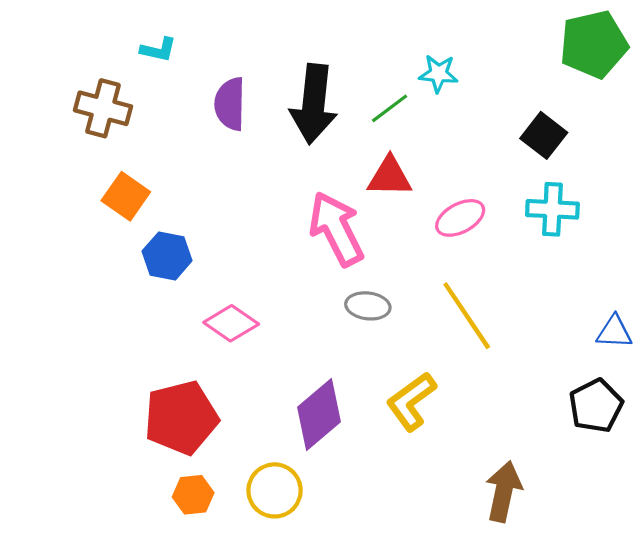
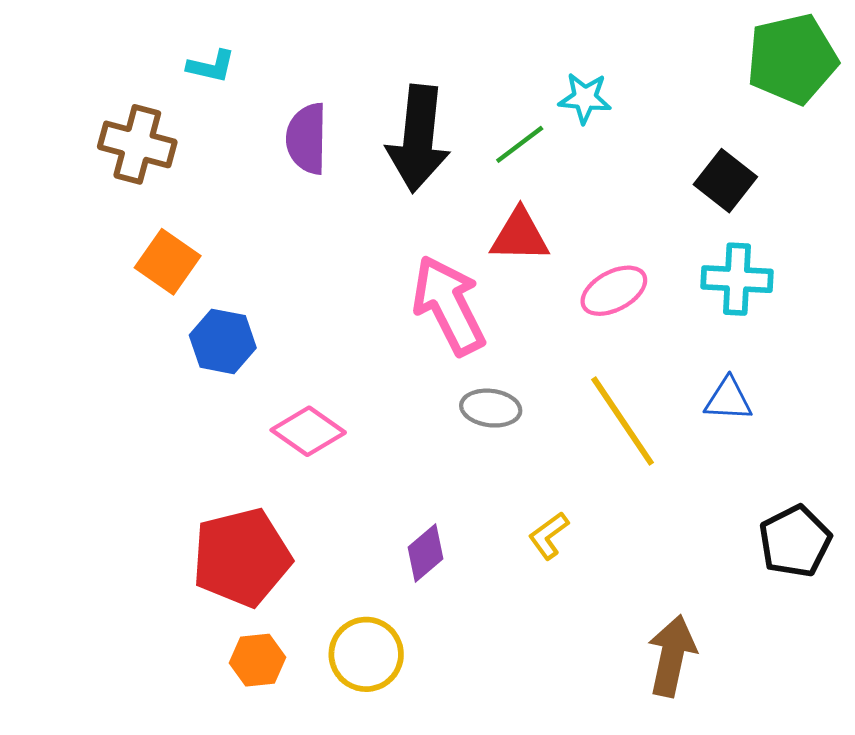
blue triangle: (614, 332) -> (728, 399), moved
yellow L-shape: (411, 401) -> (549, 536), size x0.6
purple diamond: (319, 414) -> (426, 553), size x0.6

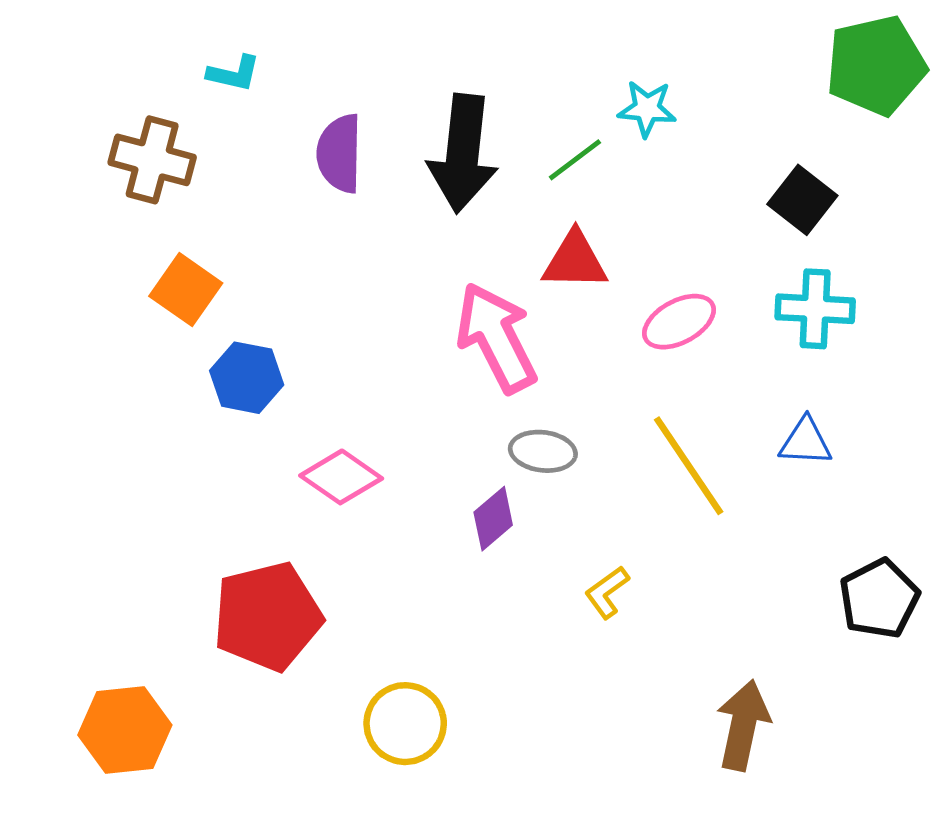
purple diamond: (426, 553) -> (493, 519), moved
orange hexagon: (257, 660) -> (125, 730), moved, size x1.5

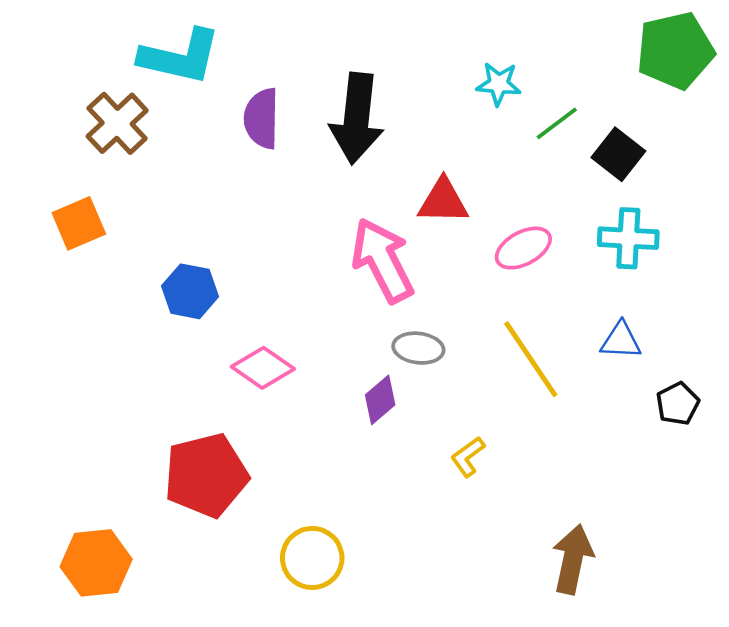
cyan L-shape: (234, 73) -> (180, 57), size x2.0
brown cross: (152, 160) -> (117, 123), turned 32
green line: (575, 160) -> (557, 123), moved
orange square: (186, 290) -> (79, 223), moved, turned 32
black pentagon: (879, 599) -> (678, 404), moved, size x0.7

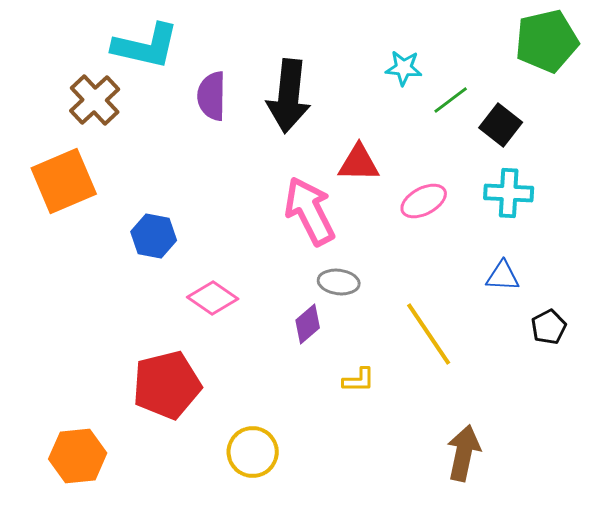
orange square: (79, 223) -> (64, 181), size x1.5
yellow line: (531, 359) -> (429, 334), moved
yellow L-shape: (468, 457) -> (359, 380), moved, turned -144

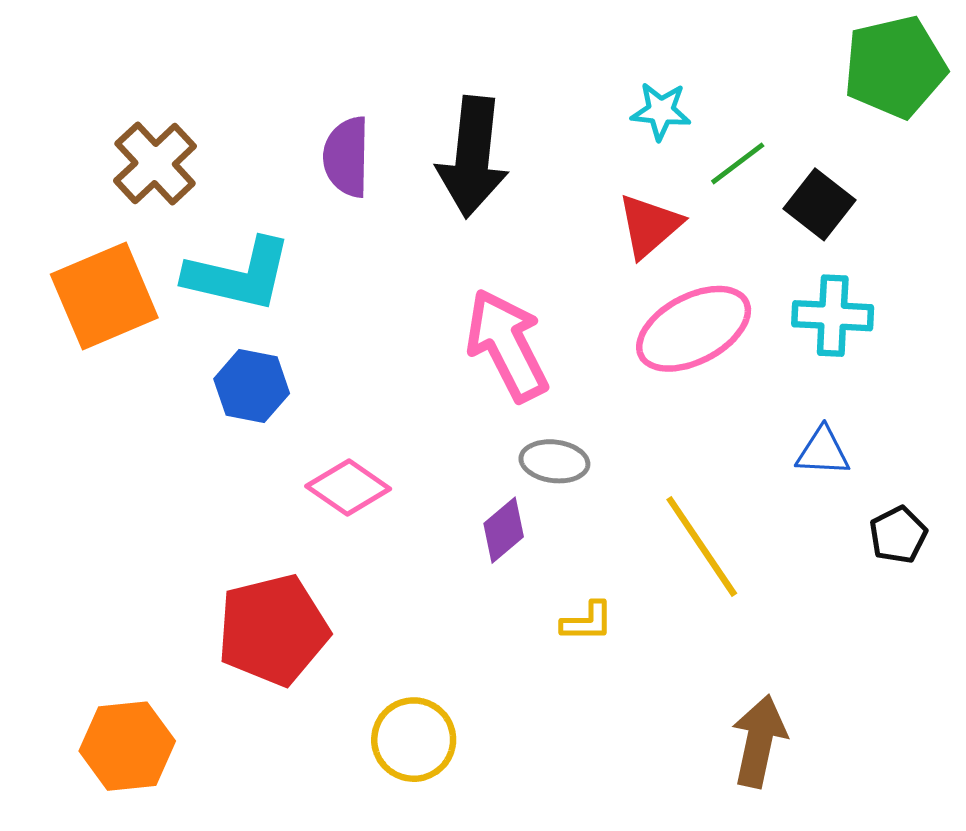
cyan L-shape: (146, 46) -> (239, 275), moved
red triangle: (359, 163) -> (649, 226), moved, turned -42
pink ellipse: (424, 201) -> (694, 329), size x1.5

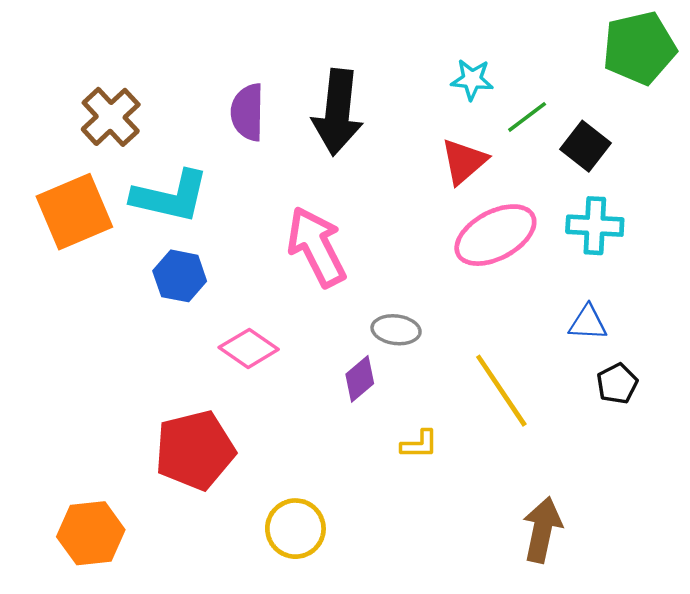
pink arrow: (507, 345) -> (317, 247), moved
black pentagon: (898, 535) -> (617, 384), moved

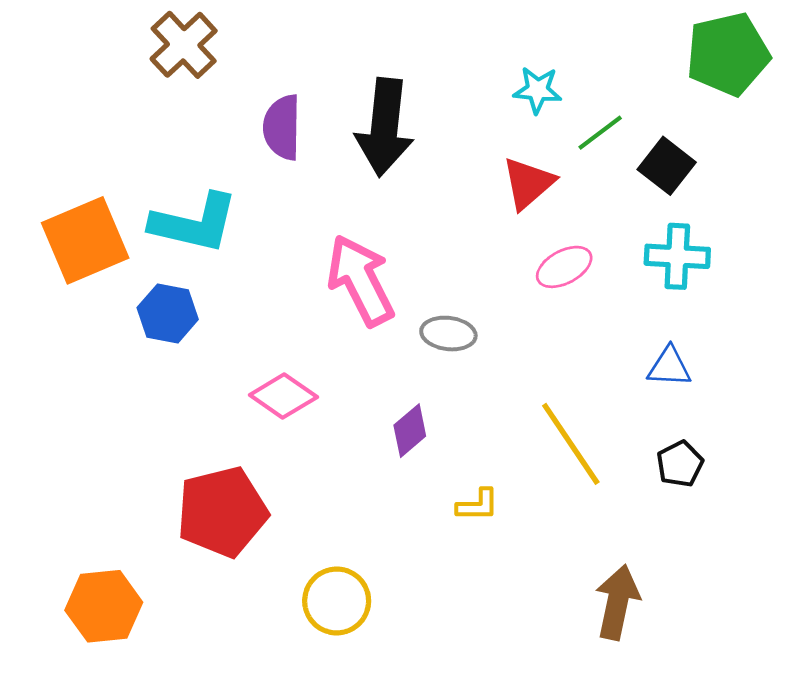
brown cross: (111, 117) -> (184, 45), moved
pink ellipse: (495, 235) -> (564, 267), size x0.6
blue hexagon: (180, 276) -> (168, 314), moved
gray ellipse: (396, 330) -> (448, 334), moved
black pentagon: (617, 384) -> (680, 464), moved

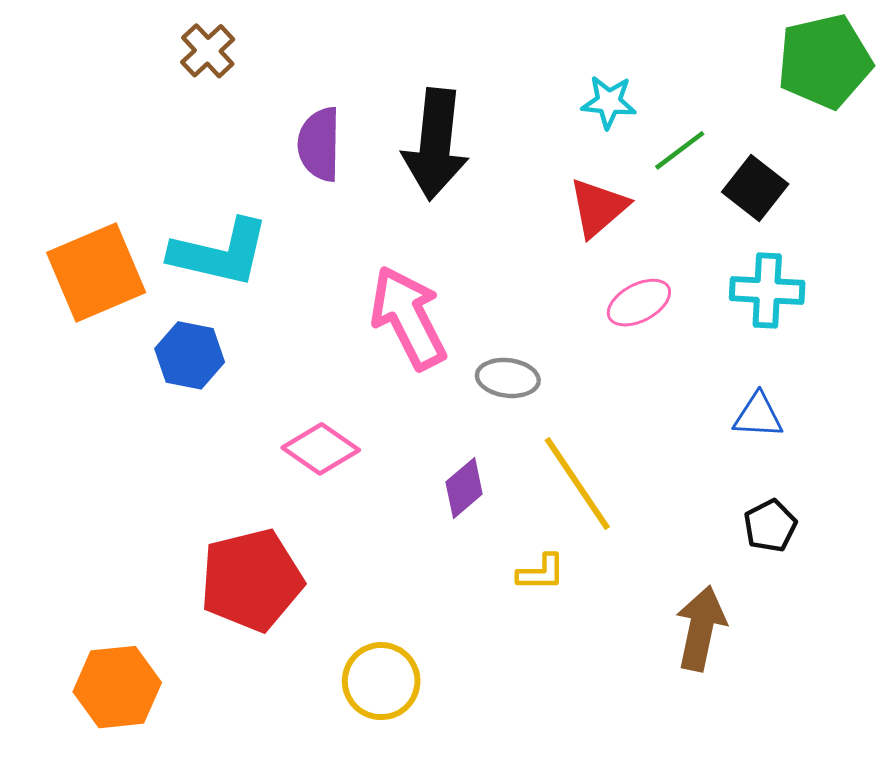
brown cross: (184, 45) -> (208, 51), size x0.7
yellow line: (571, 444) -> (577, 484), moved
brown arrow: (617, 602) -> (701, 628), moved

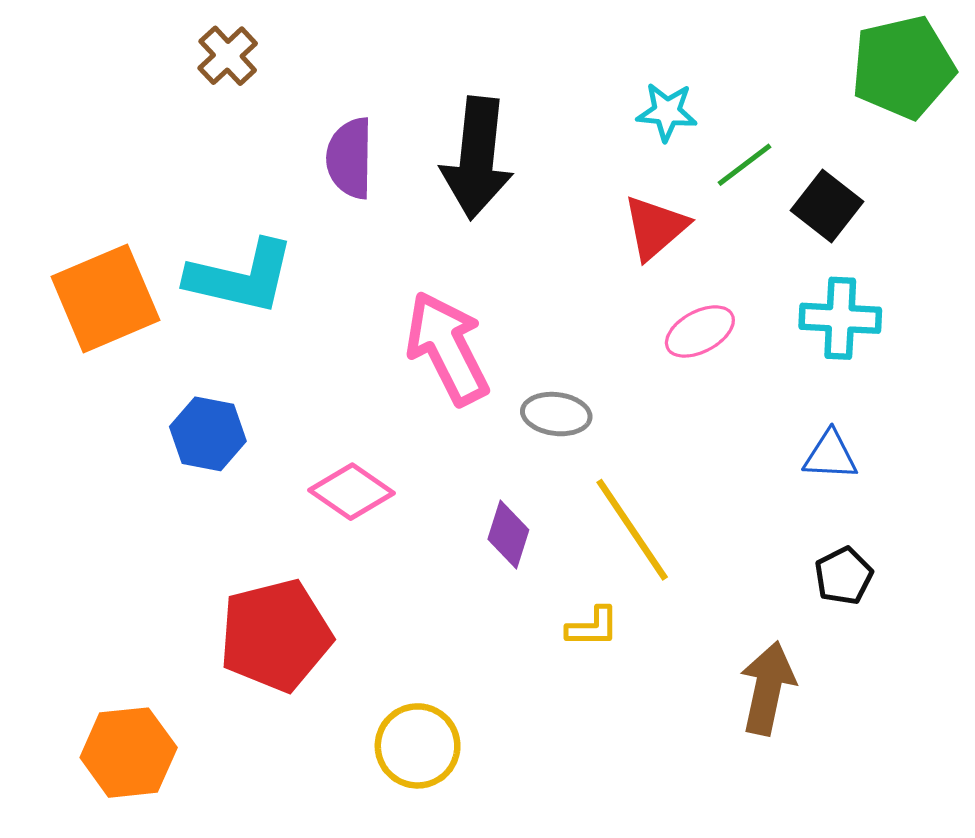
blue hexagon: (190, 355) -> (208, 434), moved
purple diamond: (464, 488) -> (508, 535), turned -32

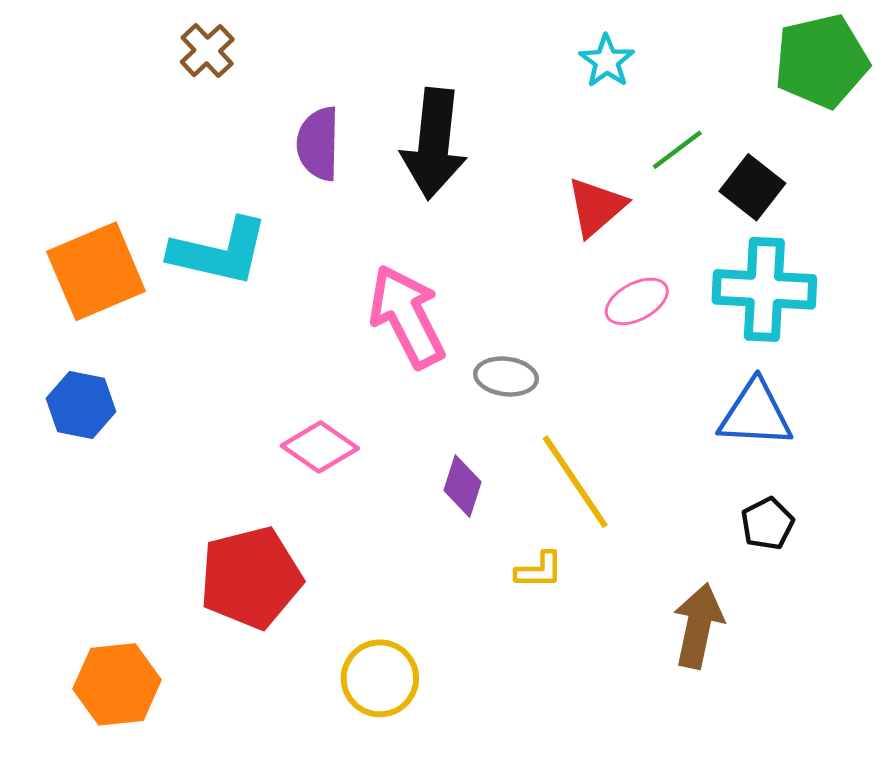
cyan star: (667, 112) -> (607, 61), moved, turned 30
cyan cross: (840, 318) -> (764, 289), size x1.4
blue hexagon: (208, 434) -> (81, 405), moved
blue triangle: (830, 455) -> (755, 414), size x1.5

